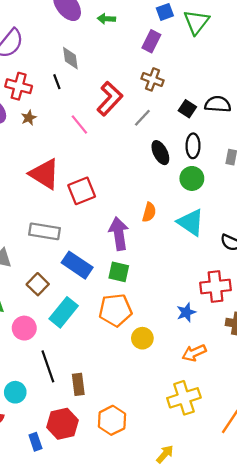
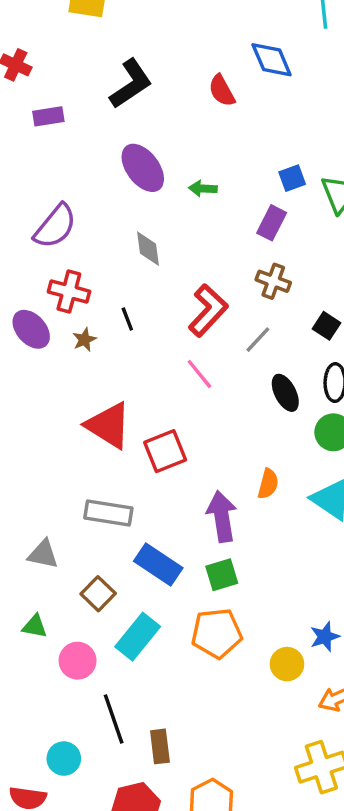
black line: (57, 82) -> (127, 319), moved
pink line: (79, 124) -> (199, 374), moved
green square: (119, 272) -> (222, 575), turned -30
yellow circle: (142, 338) -> (287, 664), moved

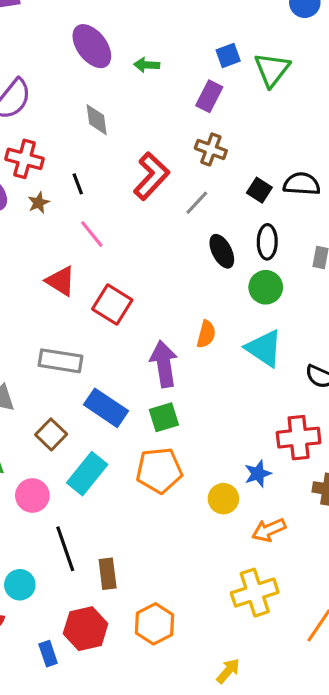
pink line: (199, 374) -> (92, 234), moved
red triangle: (108, 425) -> (61, 281), size x0.7
red square: (165, 451) -> (112, 304), turned -36

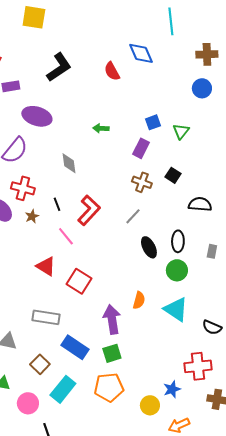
purple ellipse: (92, 46) -> (37, 116), moved, turned -36
green triangle: (272, 70) -> (181, 131), size x0.7
red L-shape: (151, 176) -> (89, 210), moved
black square: (259, 190) -> (173, 175), moved

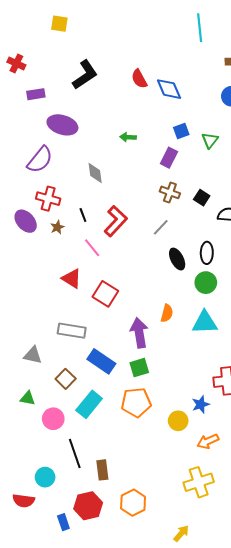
yellow square: (34, 17) -> (59, 24), size x0.7
blue diamond: (141, 53) -> (169, 89), moved
black square: (173, 175) -> (202, 198), moved
cyan triangle: (176, 309) -> (205, 322), turned -36

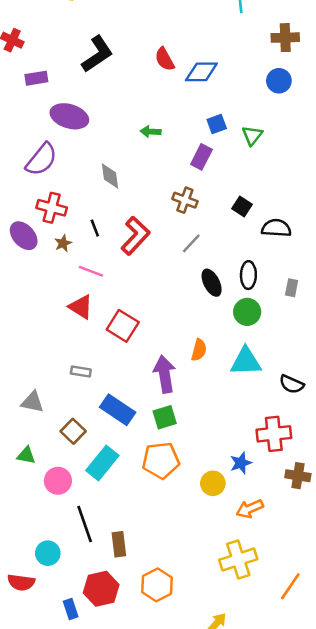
blue diamond: (169, 89) -> (201, 72), turned -68
brown cross: (170, 192) -> (185, 200), moved
pink line: (92, 248) -> (91, 271), moved, turned -30
gray rectangle: (72, 331) -> (81, 372), size x0.6

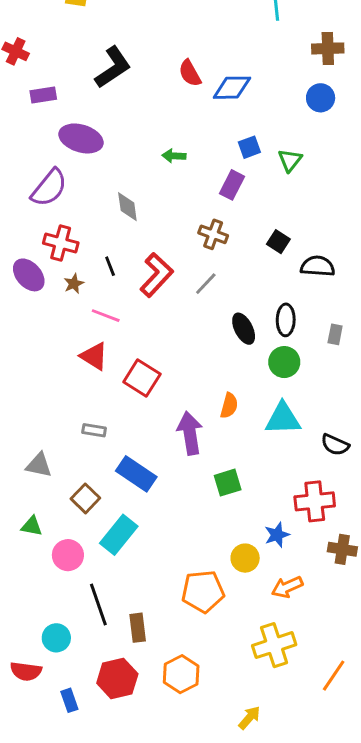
gray line: (191, 243) -> (206, 284), moved
green square: (165, 417) -> (228, 483), moved
orange pentagon: (161, 460) -> (203, 591), moved
blue rectangle: (71, 609) -> (69, 700), moved

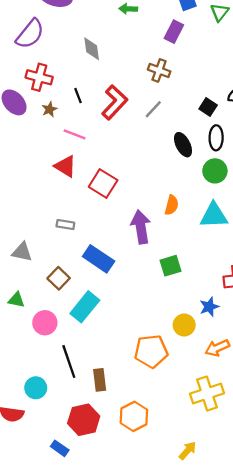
black square: (278, 242) -> (208, 107), moved
blue rectangle: (69, 700) -> (60, 448), moved, turned -36

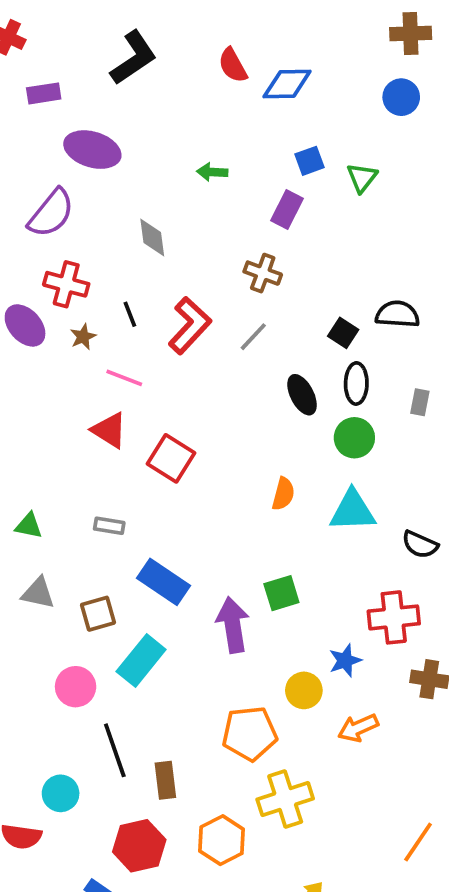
purple arrow: (141, 227) -> (233, 625), moved
gray triangle: (22, 252) -> (38, 593), moved
brown square: (59, 278) -> (98, 614), turned 30
green triangle: (16, 300) -> (29, 526), moved
yellow cross: (207, 394) -> (285, 799), moved

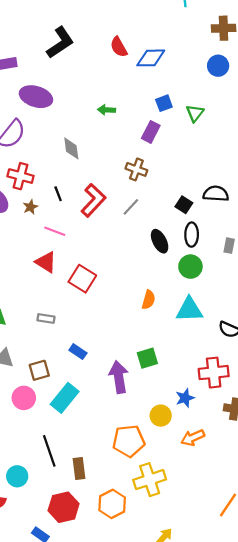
blue rectangle: (164, 582) -> (78, 352), size x0.6
pink circle: (76, 687) -> (24, 398), moved

